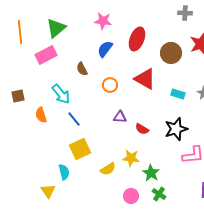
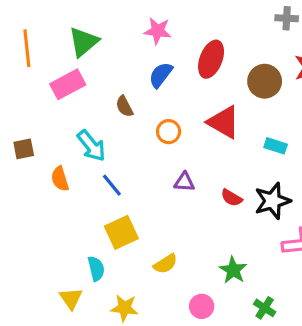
red semicircle: (142, 129) -> (232, 198), moved
yellow star: (131, 158) -> (124, 308), moved
green cross: (159, 194) -> (265, 308), moved

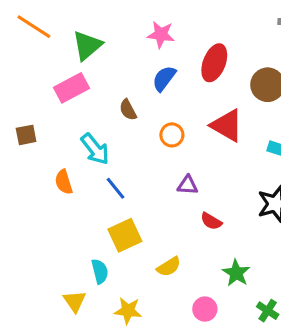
orange line: (27, 48) -> (34, 27), moved, turned -51
brown square: (24, 149) -> (26, 135), moved
red semicircle: (232, 198) -> (211, 221), moved

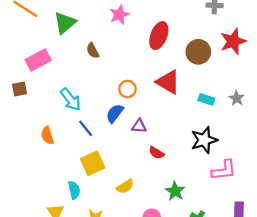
pink star: (161, 35) -> (119, 15), turned -30
blue semicircle: (164, 78) -> (115, 113), moved
pink rectangle: (72, 88) -> (38, 60), moved
brown semicircle: (128, 110) -> (93, 51), moved
orange semicircle: (64, 182) -> (47, 135), moved

